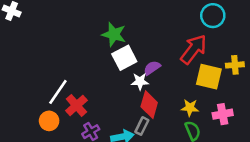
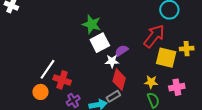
red cross: (76, 105) -> (62, 80), turned -30
gray rectangle: (142, 126) -> (113, 96), turned 32

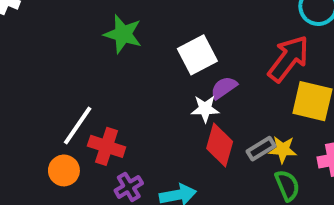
green star: (92, 24) -> (123, 34), moved
white square: (100, 43) -> (197, 55), moved
gray rectangle: (113, 96) -> (261, 149), moved

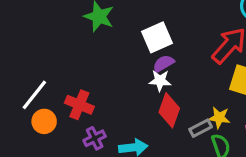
purple semicircle: (224, 88) -> (163, 64), moved
white line: (78, 125) -> (34, 95), moved
gray rectangle: (261, 149) -> (201, 128), moved

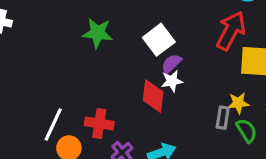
red diamond: (169, 110) -> (153, 96), moved
gray rectangle: (201, 128) -> (223, 118), turned -40

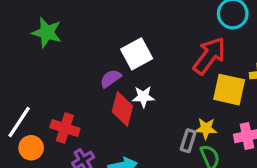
green star: (98, 33) -> (47, 32), moved
purple semicircle: (171, 64) -> (111, 79), moved

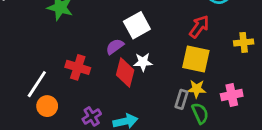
red arrow: (209, 56) -> (199, 27), size x0.7
yellow square: (229, 90) -> (196, 59), moved
red cross: (65, 128) -> (78, 67), moved

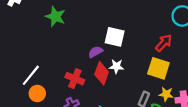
white square: (137, 25) -> (115, 37), turned 36
red cross: (78, 67) -> (75, 79), moved
yellow star: (197, 89) -> (166, 94), moved

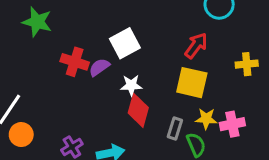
white square: (115, 37) -> (125, 43), turned -36
red diamond: (102, 73) -> (138, 110), moved
red cross: (75, 79) -> (75, 62), moved

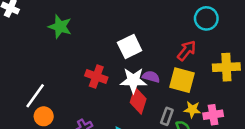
red cross: (75, 62) -> (96, 76), moved
yellow cross: (247, 64) -> (226, 67), size x1.5
purple semicircle: (99, 67) -> (151, 77), moved, turned 49
white star: (131, 85) -> (133, 80), size x1.5

